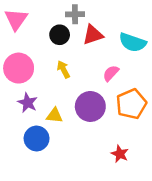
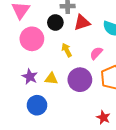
pink circle: (19, 68) -> (32, 39), moved
yellow arrow: (63, 69) -> (67, 50), moved
yellow triangle: (54, 115) -> (51, 79), moved

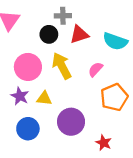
pink circle: (32, 39) -> (28, 67), moved
yellow arrow: (67, 50) -> (62, 66), size x1.6
purple circle: (80, 80) -> (71, 122), moved

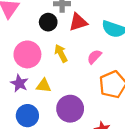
yellow arrow: (62, 66) -> (61, 53), size x0.7

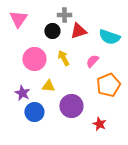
purple star: (19, 83) -> (22, 93), moved

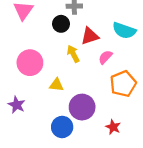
red triangle: (78, 31) -> (90, 36), moved
pink circle: (34, 59) -> (30, 63), moved
purple star: (22, 93) -> (17, 105), moved
blue circle: (34, 112) -> (62, 127), moved

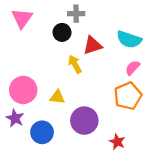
pink semicircle: (105, 57) -> (133, 68), moved
pink circle: (30, 63) -> (23, 90), moved
blue circle: (62, 127) -> (42, 132), moved

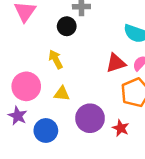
red triangle: (93, 45) -> (116, 63), moved
yellow arrow: (75, 64) -> (56, 59), moved
red star: (117, 142) -> (121, 128), moved

